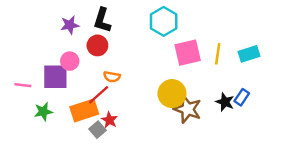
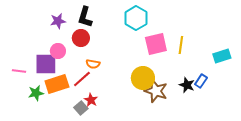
cyan rectangle: (249, 54) -> (222, 56), moved
orange rectangle: (84, 110) -> (57, 84), moved

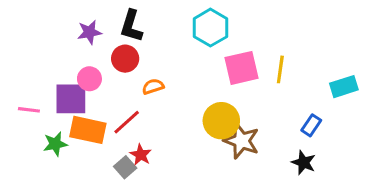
orange semicircle: (93, 64) -> (153, 87), moved, turned 152
orange rectangle: (57, 84) -> (88, 130), turned 30
black star: (187, 85) -> (304, 163), moved

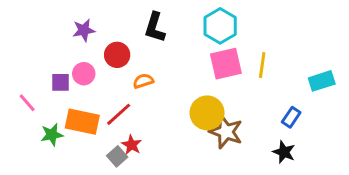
black L-shape: (131, 26) -> (155, 27), moved
cyan hexagon: (210, 28) -> (220, 26), moved
purple square: (71, 99) -> (61, 82), moved, size x0.6
pink line: (29, 110) -> (27, 103), turned 42

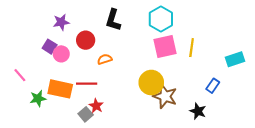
purple square: (61, 82) -> (50, 47), moved, turned 32
red line: (119, 114) -> (87, 84), turned 42
black star: (284, 152) -> (198, 111), moved

